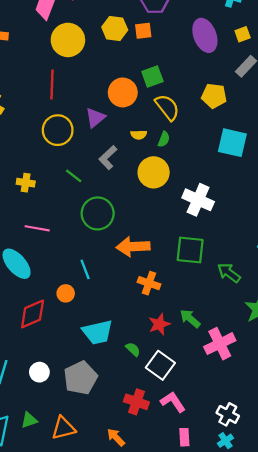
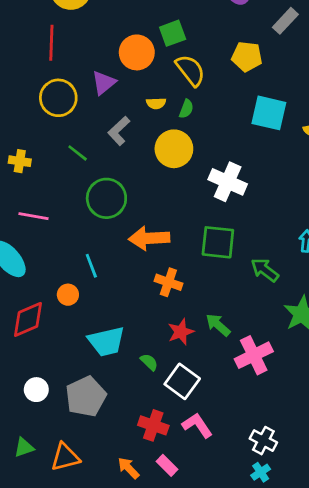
pink rectangle: (184, 437) -> (167, 465), moved, turned -42

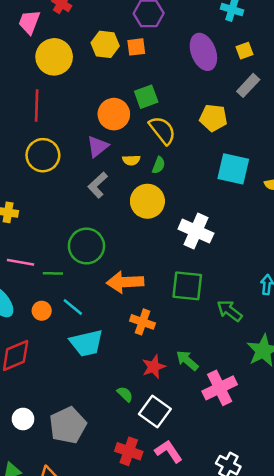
purple triangle: (104, 83) -> (98, 146), moved
green line: (78, 153) -> (53, 273), moved, turned -36
cyan line: (91, 266) -> (73, 307), turned -30
orange circle: (68, 295) -> (42, 311), moved
cyan trapezoid: (106, 341) -> (86, 343), moved

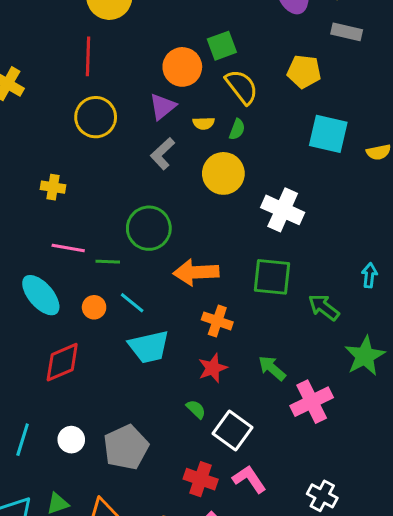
gray rectangle: (248, 85) -> (347, 32), turned 60
red star: (154, 367) -> (213, 368), moved

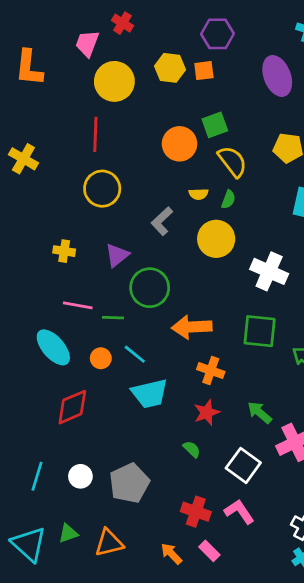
purple triangle: (163, 107) -> (117, 255), moved
white square: (232, 430) -> (243, 465), moved

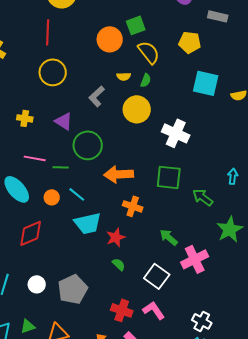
purple triangle: (117, 255) -> (64, 121), turned -48
red star: (207, 413) -> (116, 237), moved

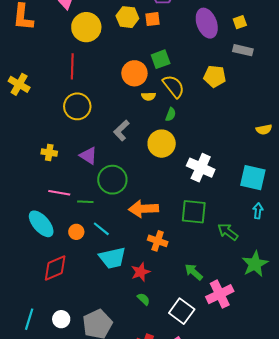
yellow semicircle: (124, 76) -> (149, 96), moved
cyan square: (206, 83) -> (253, 178), moved

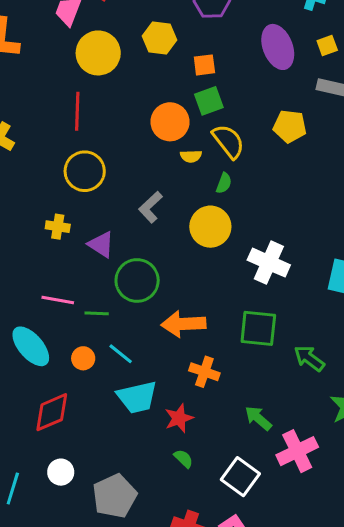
orange square: (153, 19) -> (204, 65), moved
yellow cross: (49, 153) -> (58, 227), moved
white circle: (61, 319) -> (61, 472), moved

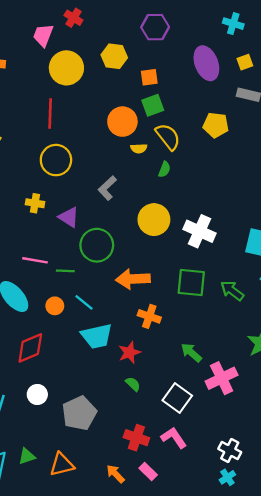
yellow circle: (210, 227) -> (154, 220), moved
green arrow: (309, 358) -> (232, 291), moved

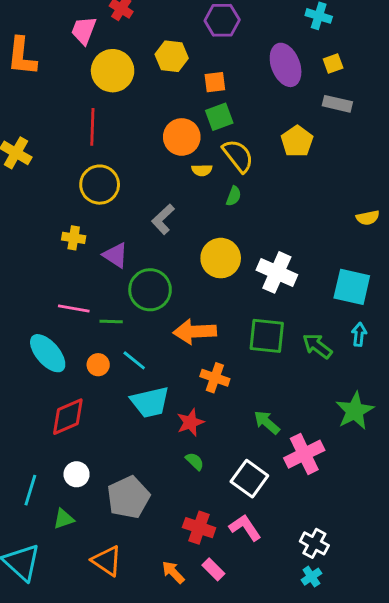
yellow pentagon: (216, 125) -> (297, 141), turned 30
green triangle: (27, 456) -> (64, 519), moved
orange triangle: (62, 464) -> (107, 561), turned 48

